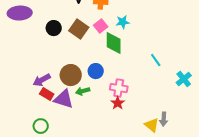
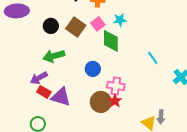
brown circle: (71, 75) -> (101, 102), moved
green arrow: (83, 91) -> (54, 56), moved, size x1.5

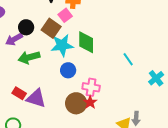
cyan star: (120, 20) -> (62, 45), moved, size x1.6
pink square: (98, 24) -> (65, 15), moved
purple arrow: (39, 78) -> (14, 39), moved

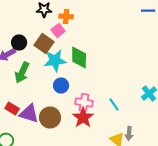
green arrow: (29, 57) -> (22, 72), turned -50
cyan line: (128, 59) -> (114, 104), moved
red star: (90, 102) -> (83, 118), size x1.5
brown circle: (76, 103) -> (50, 118), moved

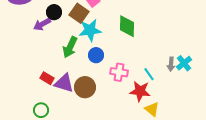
green diamond: (79, 58) -> (127, 26), moved
green arrow: (22, 72) -> (70, 47), moved
red star: (83, 118) -> (140, 91), moved, turned -30
gray arrow: (129, 134) -> (171, 64), moved

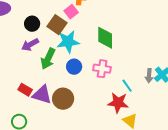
purple arrow: (42, 24) -> (30, 45), moved
pink cross: (119, 72) -> (102, 69), moved

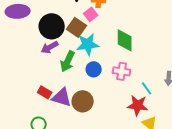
black circle: (32, 24) -> (52, 26), size x1.6

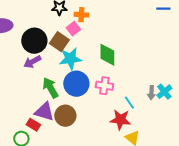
green arrow: (68, 61) -> (50, 88), moved, turned 125
blue circle: (94, 69) -> (76, 84), size x1.6
red rectangle: (45, 92) -> (33, 125), moved

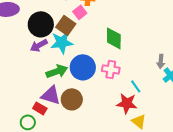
cyan star: (70, 59) -> (62, 42), moved
green arrow: (50, 88) -> (57, 71), turned 100
gray arrow: (151, 93) -> (161, 61), moved

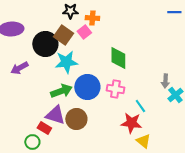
brown square: (66, 25) -> (63, 35), moved
purple arrow: (39, 45) -> (19, 68), moved

